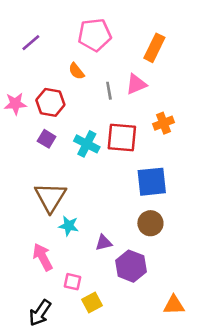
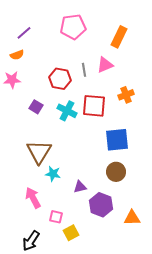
orange semicircle: (76, 71) -> (17, 55), moved, turned -72
red hexagon: (50, 102) -> (60, 79), moved
orange triangle: (174, 305) -> (132, 218), moved

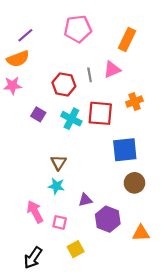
orange semicircle: (17, 55) -> (18, 59), size x1.5
brown triangle: (39, 152) -> (59, 163), moved, size x0.6
brown circle: (116, 172) -> (134, 183), moved
pink square: (56, 217) -> (60, 222), moved

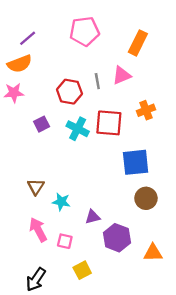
purple square: (38, 114) -> (42, 124), turned 32
brown triangle: (59, 163) -> (36, 187), moved

